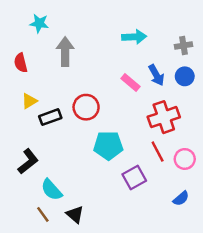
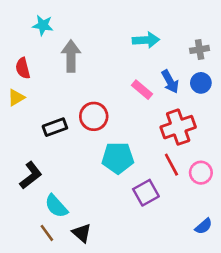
yellow triangle: (29, 101) -> (16, 98), moved
blue semicircle: (181, 198) -> (204, 226), moved

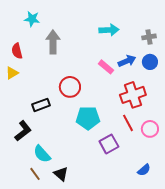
blue arrow: (170, 82) -> (127, 61), turned -84
black rectangle: (55, 127) -> (41, 105), moved
blue semicircle: (204, 226) -> (144, 170), moved

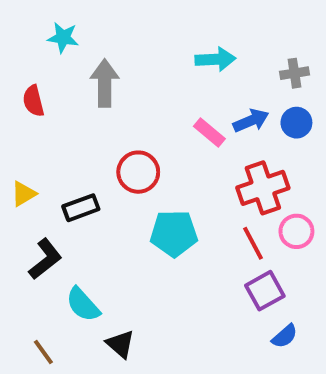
yellow triangle: (12, 73) -> (24, 194), moved
pink circle: (150, 129) -> (296, 231), moved
purple square: (109, 144) -> (265, 291), moved
brown line: (35, 174) -> (43, 352), moved

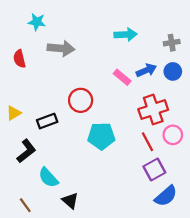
gray arrow: (105, 83) -> (61, 48), turned 95
blue semicircle: (285, 336) -> (166, 196), size x1.5

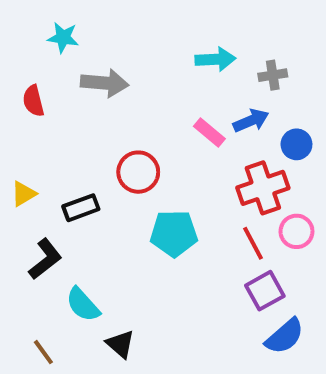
gray cross: (172, 43) -> (273, 75), moved
blue circle: (173, 71) -> (296, 144), moved

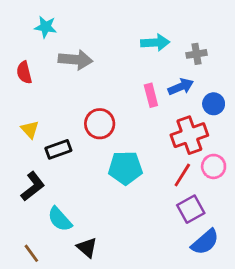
pink rectangle: (209, 132) -> (151, 95), turned 35
yellow triangle: (24, 194) -> (30, 129), moved, turned -42
red line: (253, 243) -> (182, 175), turned 60

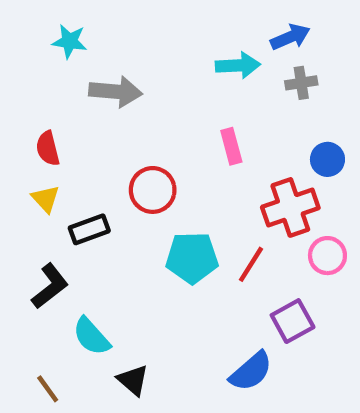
red semicircle: (24, 72) -> (48, 148), moved
blue arrow: (181, 87) -> (290, 37), moved
red line: (182, 175) -> (251, 264), moved
blue semicircle: (205, 242) -> (251, 371), moved

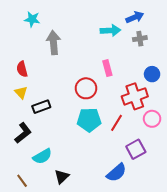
gray arrow: (115, 92) -> (54, 43), turned -100
red circle: (153, 190) -> (86, 88), moved
cyan semicircle: (91, 336) -> (42, 156), turned -78
black triangle: (133, 380) -> (62, 177), turned 35

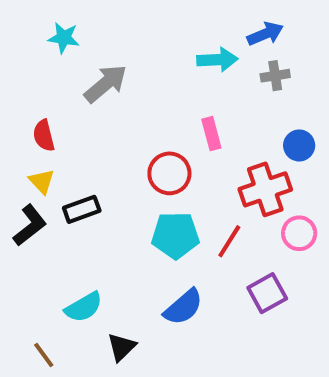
gray arrow: (54, 43) -> (106, 84), turned 55
black L-shape: (23, 133) -> (30, 225), moved
blue semicircle: (116, 173) -> (183, 307), moved

